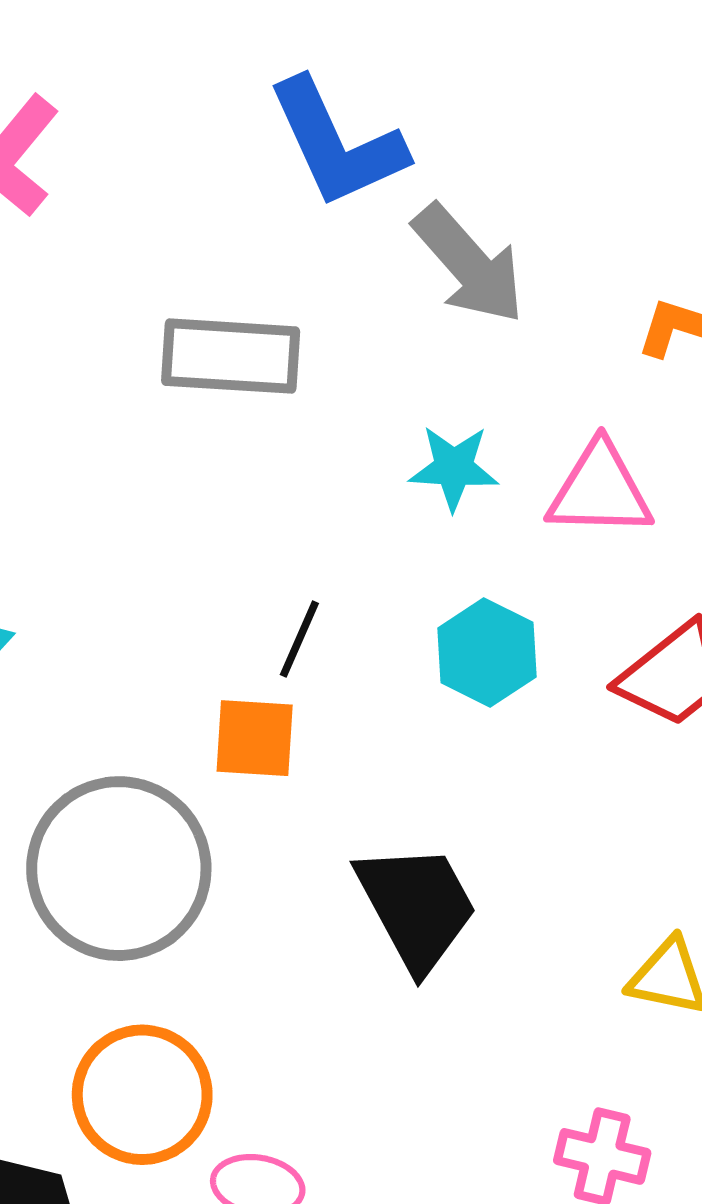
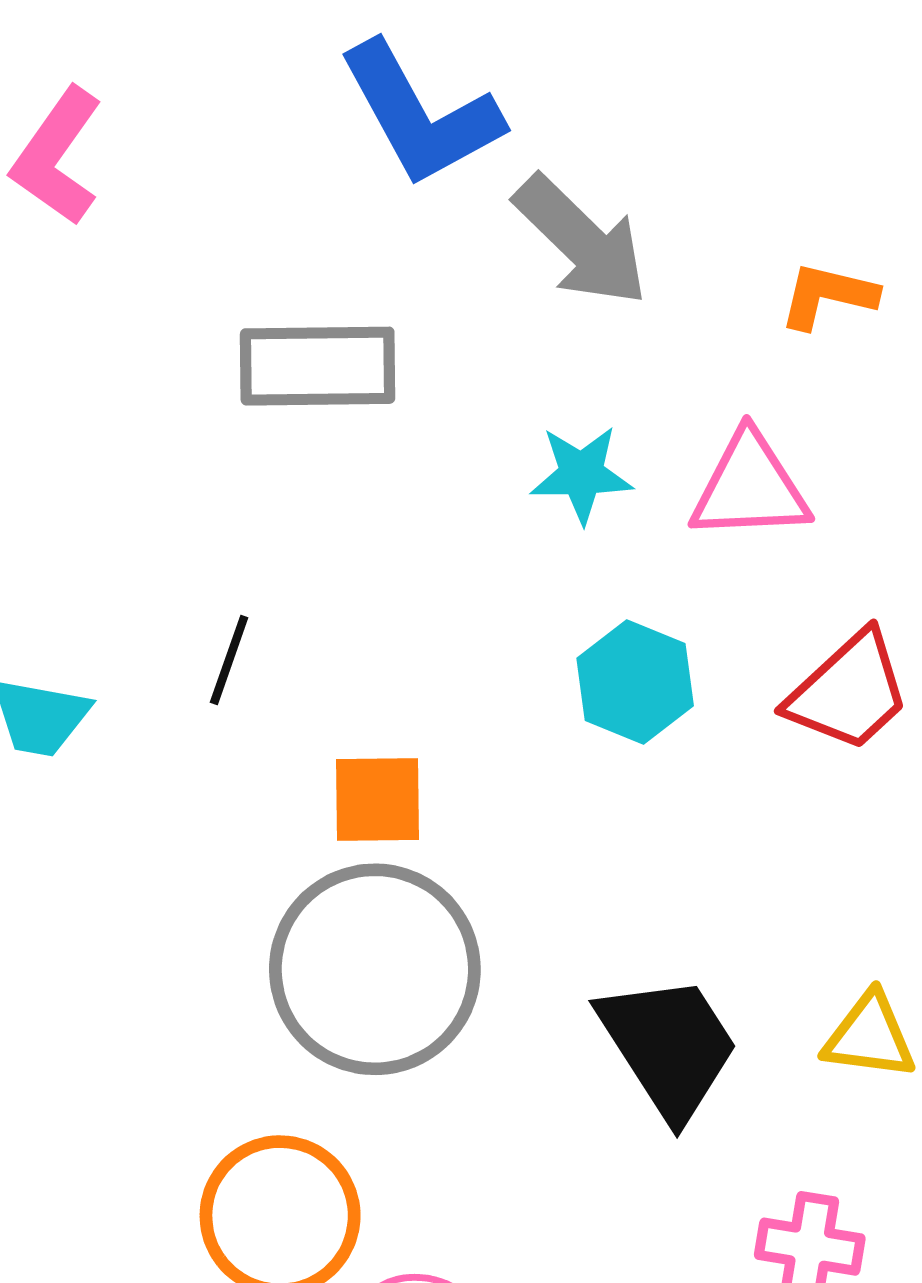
black line: (299, 639) -> (229, 660), moved
gray circle: (119, 869) -> (375, 969), moved
black trapezoid: (417, 907) -> (669, 1046), moved

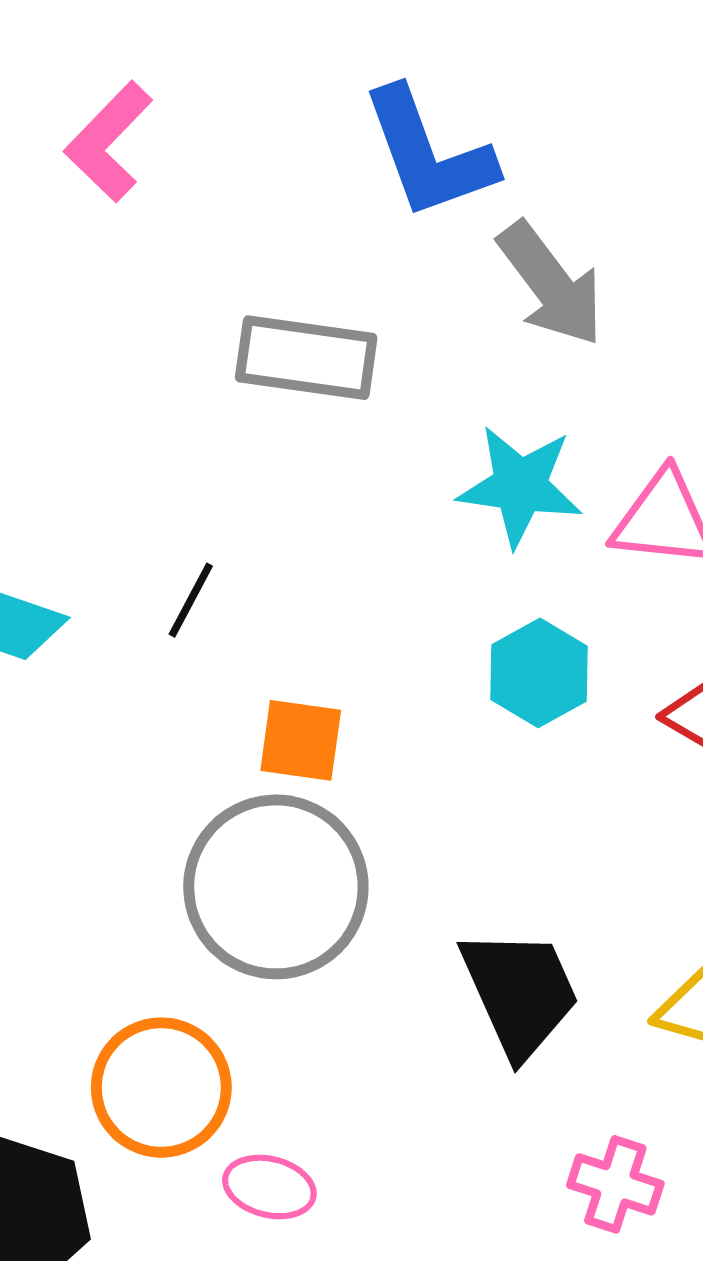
cyan star: (581, 474) -> (520, 486), size x1.4

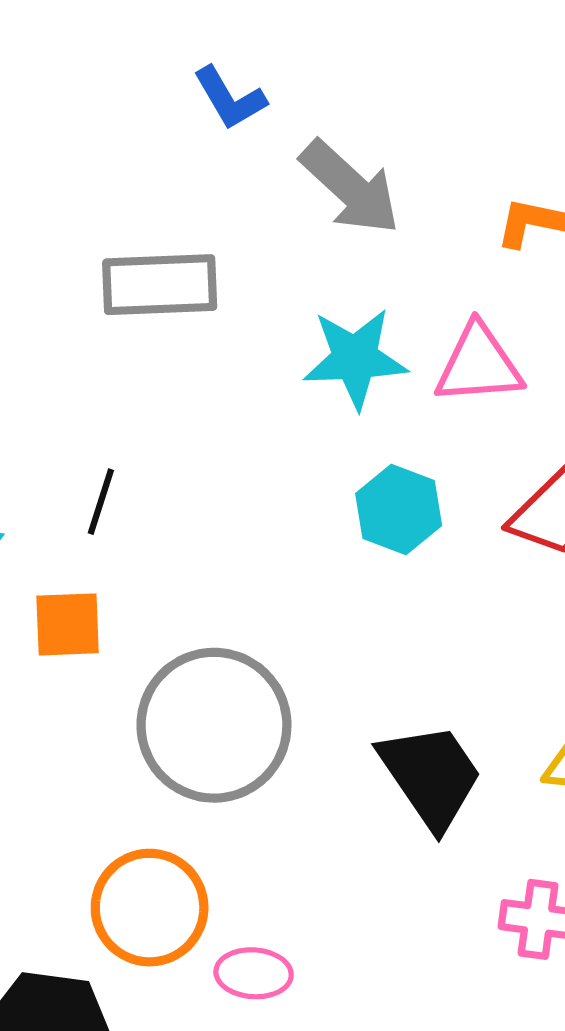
blue L-shape: (428, 153) -> (230, 98), size x0.6
orange square: (301, 740) -> (68, 624), moved

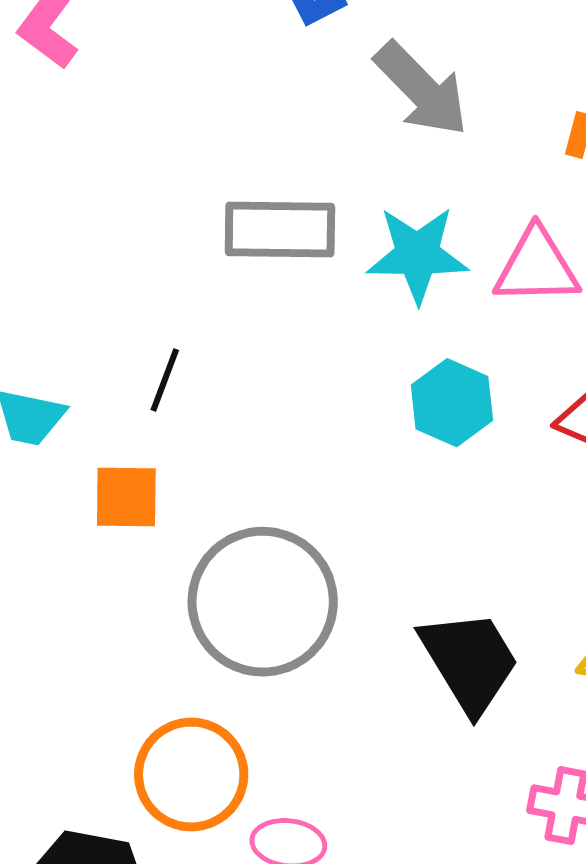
gray rectangle: (160, 285) -> (280, 229), moved

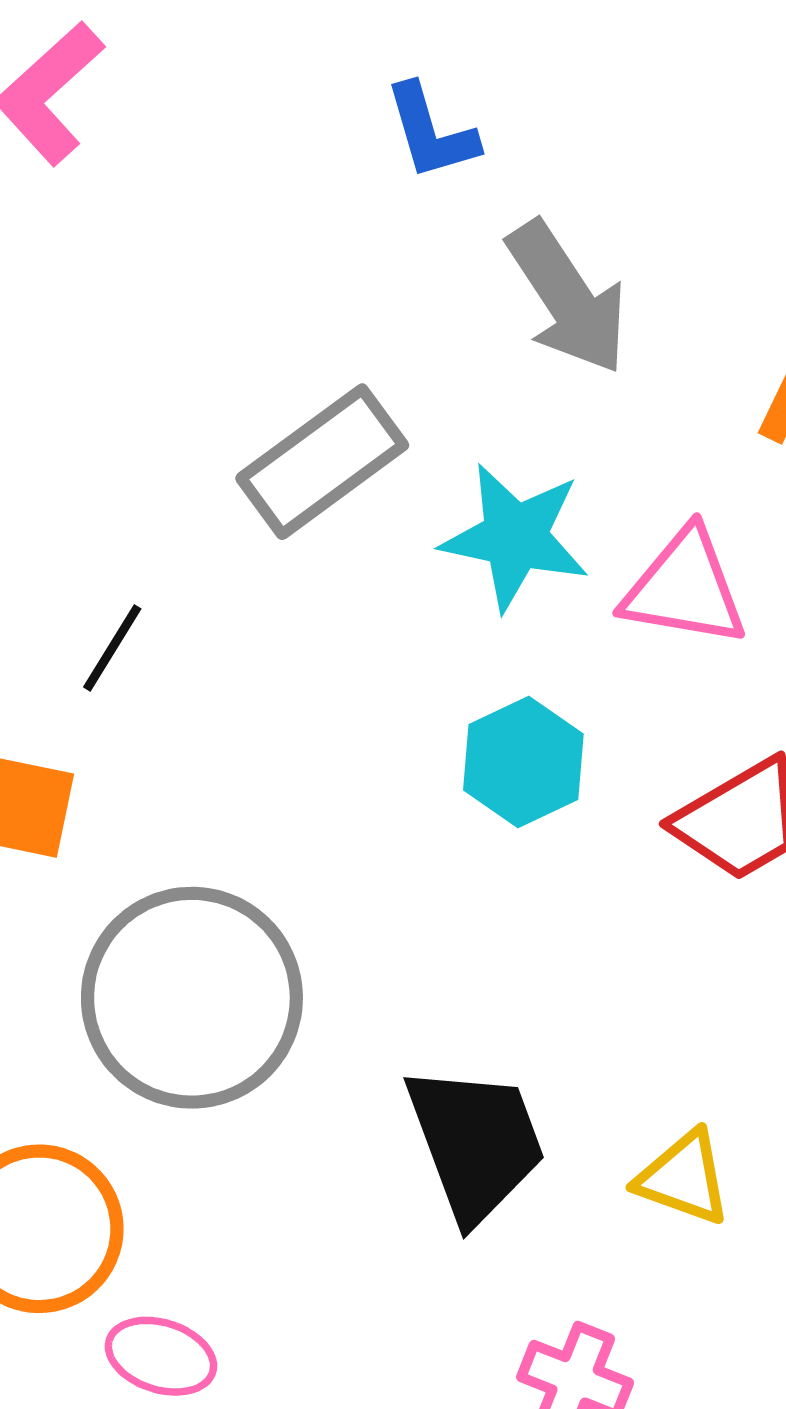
gray rectangle: (280, 229) -> (322, 462), turned -48

